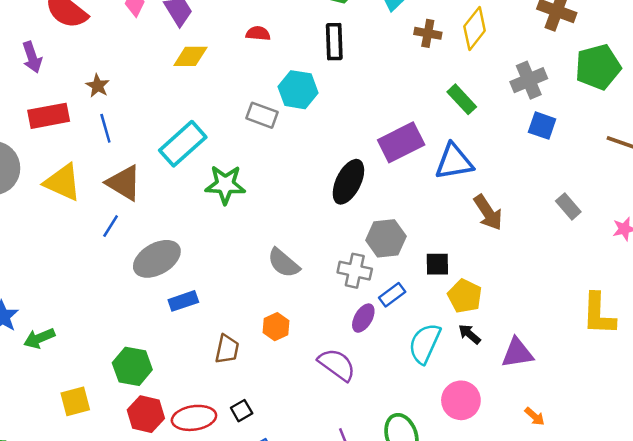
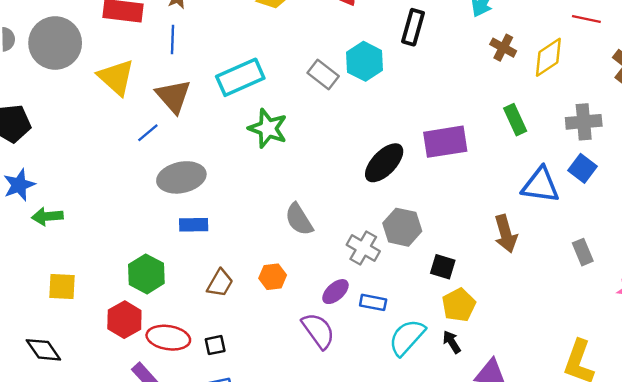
blue triangle: (454, 162) -> (540, 185), moved
blue rectangle: (392, 295) -> (373, 302), moved, turned 30
purple ellipse: (363, 318) -> (335, 292), moved
green hexagon: (132, 366) -> (146, 274), moved

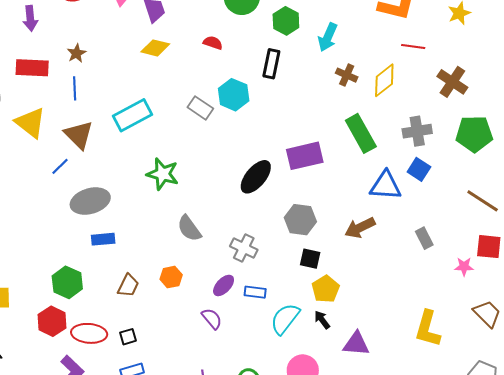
green rectangle: (515, 120) -> (361, 133), size x1.5
green star: (268, 128) -> (163, 174), moved
gray hexagon: (402, 227) -> (300, 220), moved
brown arrow: (506, 234) -> (360, 228), turned 84
purple semicircle: (318, 331) -> (212, 319), size x0.7

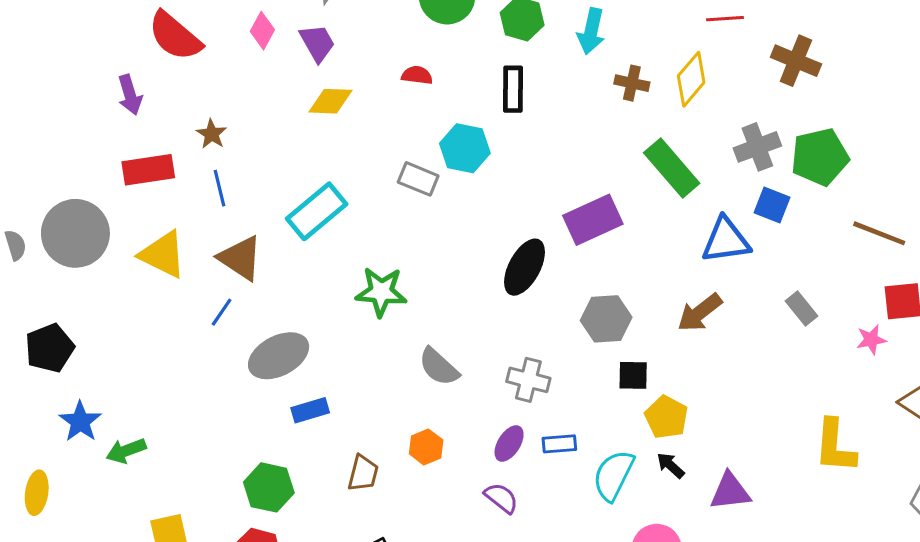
green pentagon: (474, 134) -> (820, 157), moved

